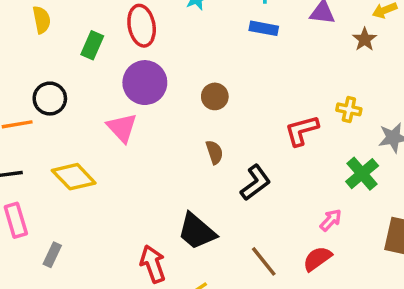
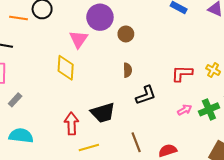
brown circle: (215, 96) -> (126, 34), moved
yellow diamond: (74, 177) -> (66, 68), moved, turned 30
pink arrow: (331, 220) -> (185, 110), moved
black trapezoid: (197, 231) -> (103, 113), turned -75

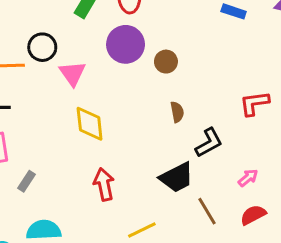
pink triangle: (79, 39) -> (72, 73), moved
pink arrow: (185, 110) -> (248, 178), moved
black trapezoid: (103, 113) -> (177, 177), moved
red arrow: (72, 124) -> (104, 184), moved

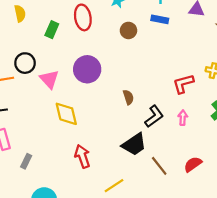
purple circle: (126, 44) -> (87, 69), moved
brown circle: (166, 62) -> (128, 30), moved
pink arrow: (248, 178) -> (183, 118), moved, turned -40

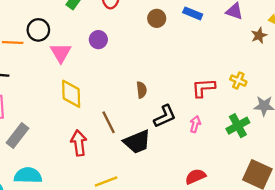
purple circle: (87, 69) -> (98, 40), moved, size x0.6
gray rectangle: (26, 161) -> (17, 136), size x1.5
brown line: (159, 166) -> (109, 122), moved

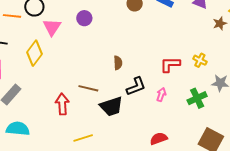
yellow diamond: (71, 94) -> (34, 53), moved, turned 35
brown line: (109, 122) -> (88, 88), turned -54

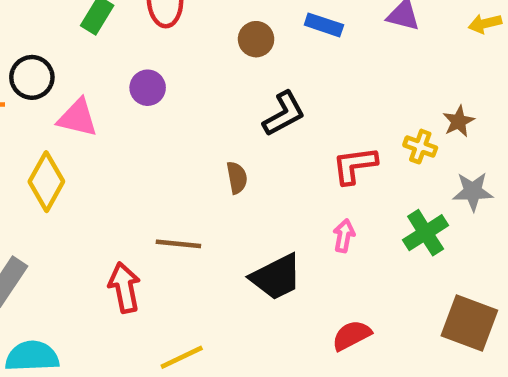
brown star: (220, 23) -> (459, 121), moved
pink triangle: (52, 27) -> (78, 118), turned -42
black L-shape: (136, 86) -> (284, 114), moved
black trapezoid: (111, 106) -> (276, 277), moved

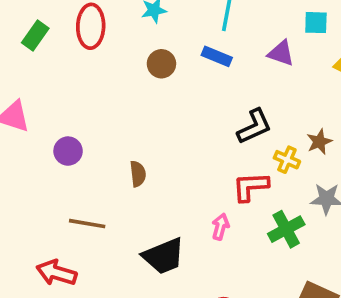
purple circle: (148, 88) -> (68, 151), moved
black L-shape: (284, 114) -> (254, 126), moved
red L-shape: (355, 165) -> (250, 187), moved
red arrow: (124, 287) -> (56, 273), moved, turned -66

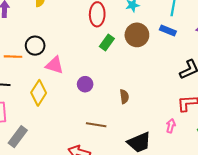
green rectangle: (35, 35) -> (107, 42), moved
brown circle: (161, 64) -> (137, 35), size x1.5

